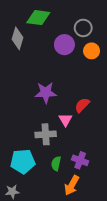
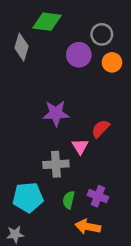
orange arrow: (72, 185) -> (88, 227), turned 72

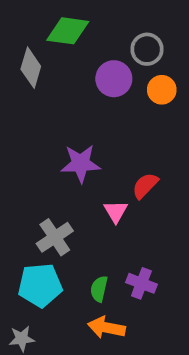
gray cross: (56, 164) -> (55, 237), moved, turned -30
orange arrow: (88, 227) -> (106, 328), moved

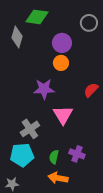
gray circle: (147, 49) -> (89, 23), moved
orange circle: (162, 90) -> (61, 63), moved
red semicircle: (145, 186) -> (91, 90), moved
pink triangle: (116, 211) -> (63, 115), size x1.5

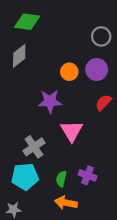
green diamond: (37, 17) -> (27, 22), moved
gray circle: (89, 23) -> (101, 36), moved
gray diamond: (17, 37) -> (19, 56), moved, turned 35
purple circle: (62, 43) -> (97, 69), moved

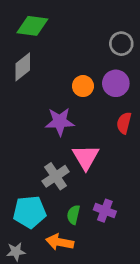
red semicircle: (103, 102) -> (124, 123), turned -30
gray cross: (34, 147) -> (56, 176), moved
orange arrow: (66, 203) -> (60, 242), moved

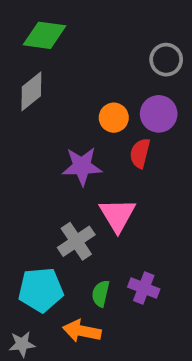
red semicircle: (124, 123) -> (140, 153), moved

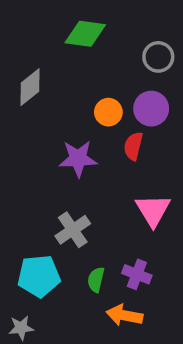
green diamond: (44, 35) -> (85, 34), moved
pink triangle: (117, 215) -> (153, 210), moved
orange arrow: (82, 331) -> (124, 315), moved

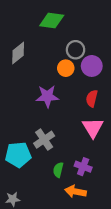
gray circle: (158, 57) -> (76, 50), moved
red semicircle: (133, 146) -> (92, 98), moved
cyan pentagon: (39, 276) -> (18, 155), moved

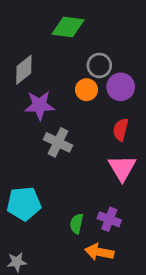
purple star: (47, 96) -> (40, 105), moved
gray cross: (44, 140) -> (58, 142), moved, turned -30

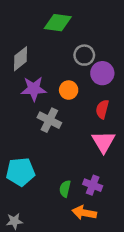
orange circle: (87, 90) -> (69, 90), moved

